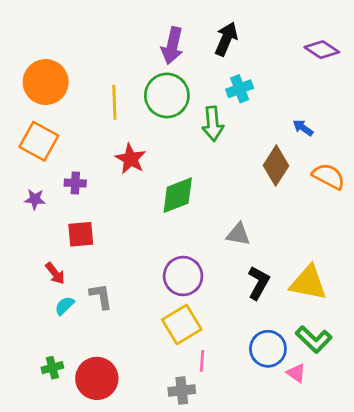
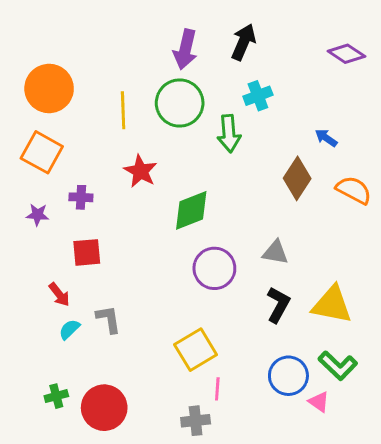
gray triangle: (238, 234) -> (275, 252), moved
purple circle: (183, 276) -> (214, 268), moved

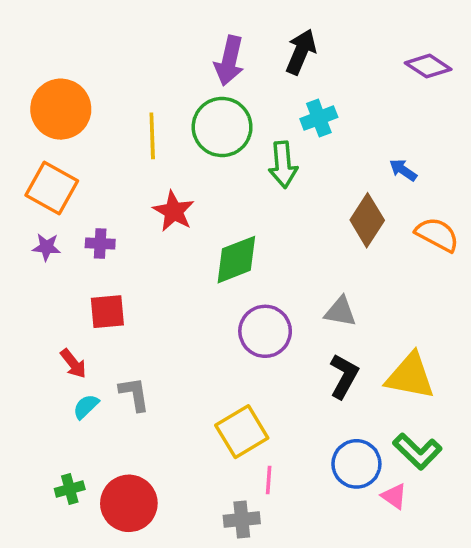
purple star: (37, 215) -> (46, 247), moved

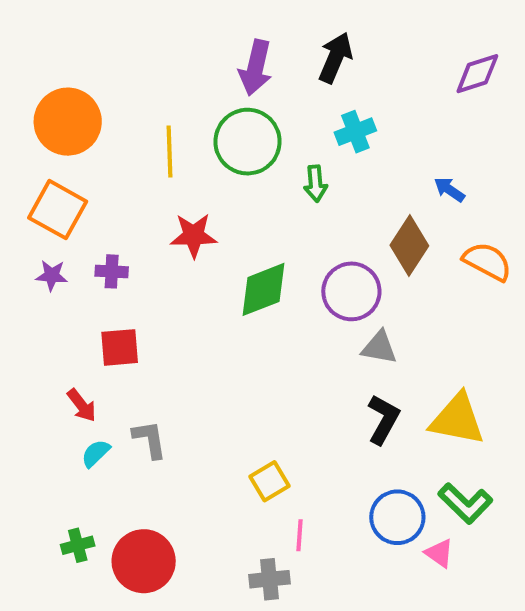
purple diamond: (428, 66) -> (477, 74), turned -51
green arrow: (283, 165) -> (315, 184), size x0.7
red star: (174, 211) -> (194, 235), turned -30
purple circle: (265, 331) -> (351, 291), moved
yellow square: (242, 432) -> (269, 481), size x0.7

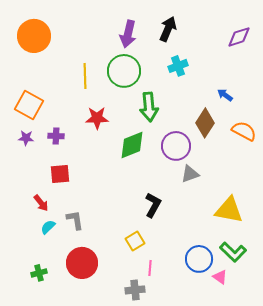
orange circle: (68, 122) -> (34, 36), moved
green arrow: (315, 184) -> (149, 107), moved, size x1.6
gray triangle: (379, 347) -> (190, 174), turned -30
black L-shape: (383, 419) -> (153, 205), moved
red circle: (144, 561) -> (82, 263), moved

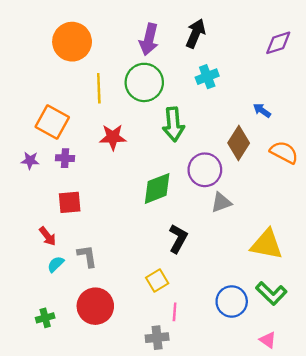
orange circle: (34, 36) -> (72, 42), moved
orange square: (29, 105) -> (52, 122), moved
green diamond: (132, 145) -> (157, 188), moved
pink triangle: (220, 277) -> (268, 340), moved

